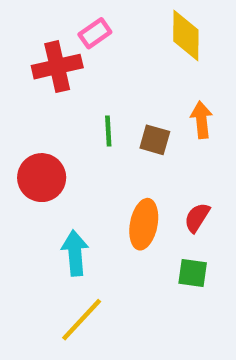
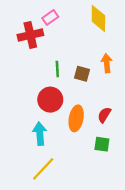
red circle: (42, 178) -> (50, 100), moved

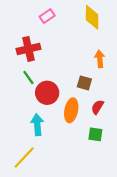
red cross: (30, 35) -> (28, 49), moved
green line: (57, 69) -> (28, 77), moved, turned -32
brown square: (82, 74) -> (84, 83), moved
yellow line: (43, 169) -> (24, 157), moved

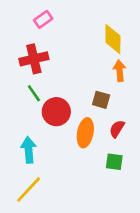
pink rectangle: (47, 16) -> (43, 19), moved
yellow diamond: (92, 17) -> (113, 39), moved
cyan arrow: (37, 125) -> (29, 150), moved

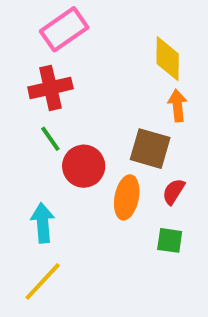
pink rectangle: (43, 19) -> (64, 29), size x1.6
brown square: (101, 100) -> (150, 149), size x1.5

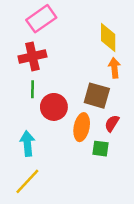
green line: (50, 139) -> (32, 89), turned 36
green square: (170, 240) -> (101, 149), moved

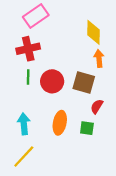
red circle: (54, 107) -> (52, 81), moved
orange ellipse: (82, 127) -> (60, 123), moved

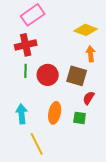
yellow diamond: (94, 32) -> (86, 30), turned -70
yellow line: (24, 157) -> (37, 144), moved, turned -70

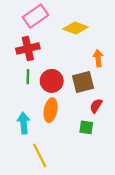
yellow diamond: (86, 30) -> (75, 28), moved
brown square: (77, 76) -> (83, 82), turned -30
orange ellipse: (55, 113) -> (51, 110), moved

